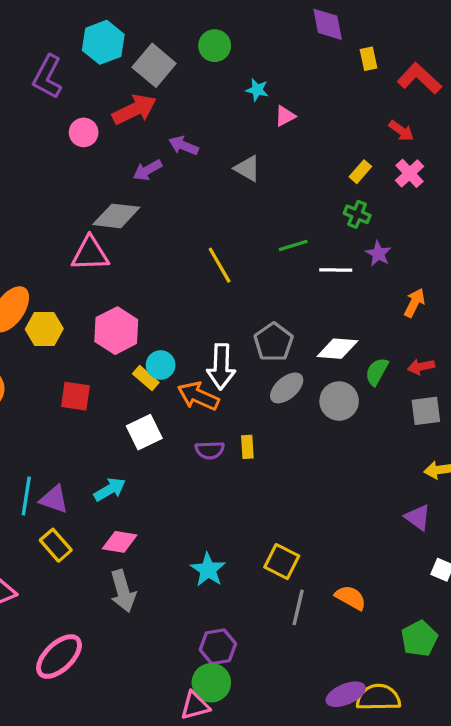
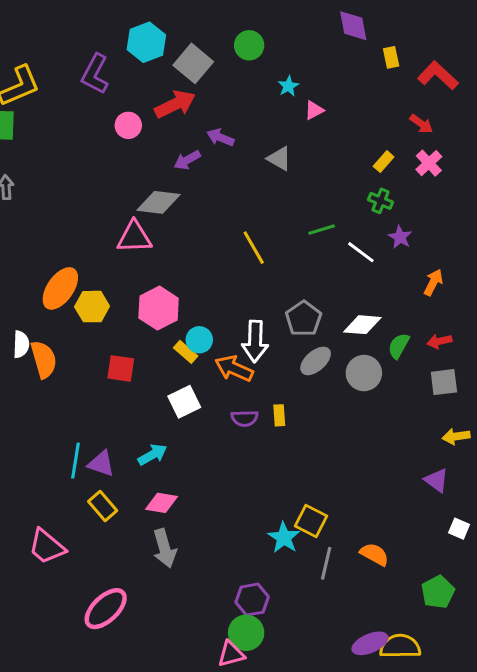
cyan star: (257, 90) -> (288, 86), turned 30
white line: (336, 270) -> (361, 252), turned 36
cyan star: (208, 570) -> (284, 538), moved

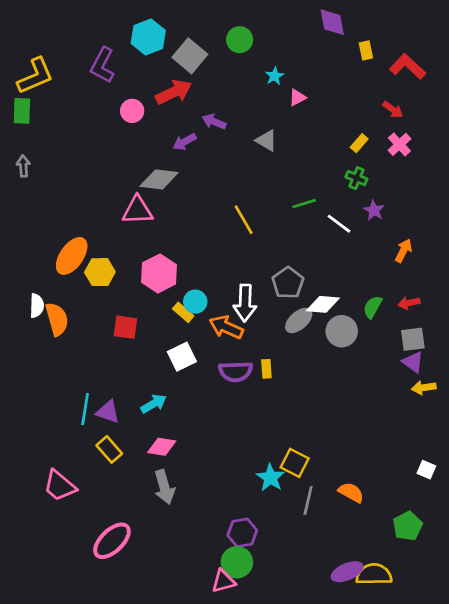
white diamond: (362, 325) -> (323, 304), moved
purple semicircle: (245, 418) -> (236, 371), size x1.4
purple triangle: (436, 480) -> (413, 362), moved

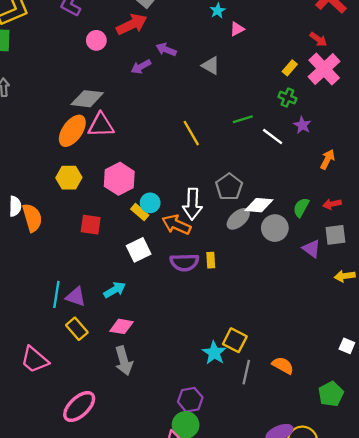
pink cross: (399, 144) -> (324, 69), size x1.6
gray diamond: (159, 179) -> (87, 99), moved
orange ellipse: (72, 256) -> (72, 131), moved
purple triangle: (413, 362) -> (311, 249), moved

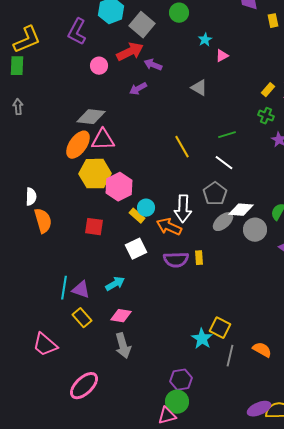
purple arrow: (166, 50) -> (153, 65), moved
white line: (273, 136) -> (224, 163), moved
yellow hexagon: (69, 178) -> (95, 174), moved, size x1.4
white semicircle: (15, 206) -> (31, 197), moved

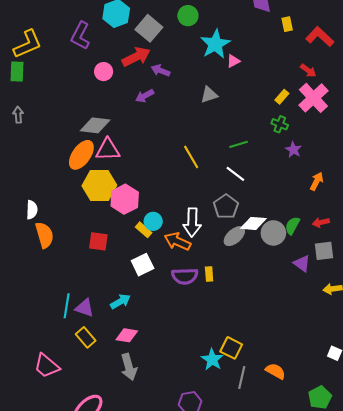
cyan star: (205, 40) -> (215, 44), size x2.0
gray triangle: (199, 88) -> (209, 95), turned -48
gray circle: (255, 230) -> (273, 233), moved

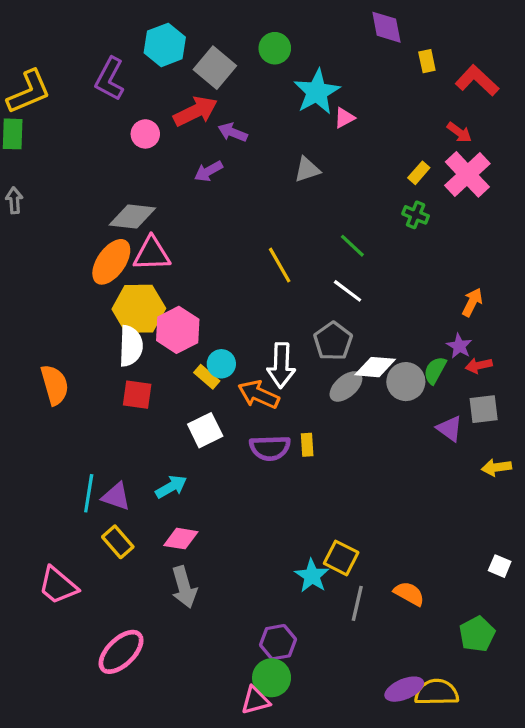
green line: (239, 144) -> (352, 246), turned 60
purple star: (293, 150) -> (459, 346), moved
white semicircle: (32, 210) -> (131, 346), moved, size x1.4

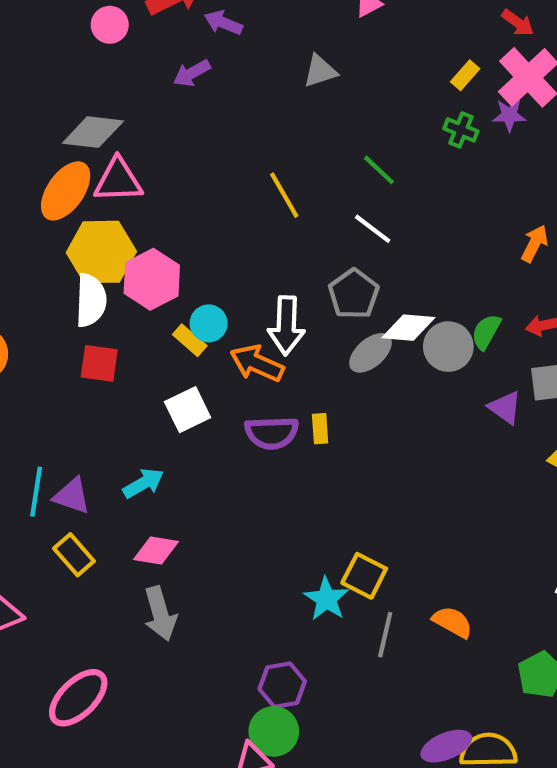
purple star: (459, 346) -> (509, 115), moved, turned -30

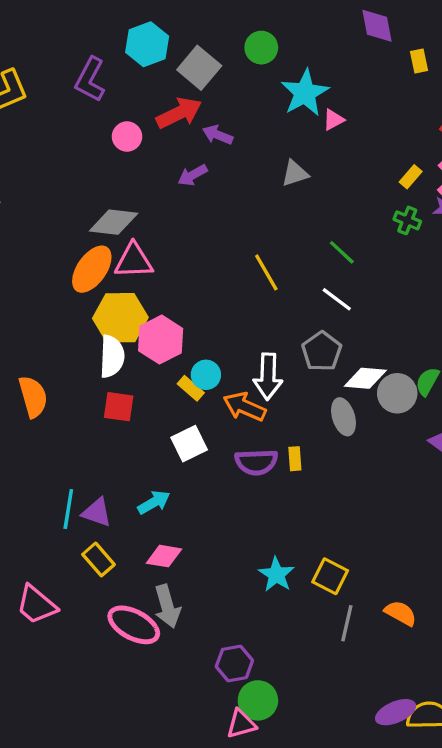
gray ellipse: (371, 353) -> (344, 417), moved, turned -66
cyan star: (326, 599) -> (276, 575), moved
purple hexagon: (282, 685) -> (234, 663), moved
pink ellipse: (78, 698) -> (134, 625), moved, turned 72

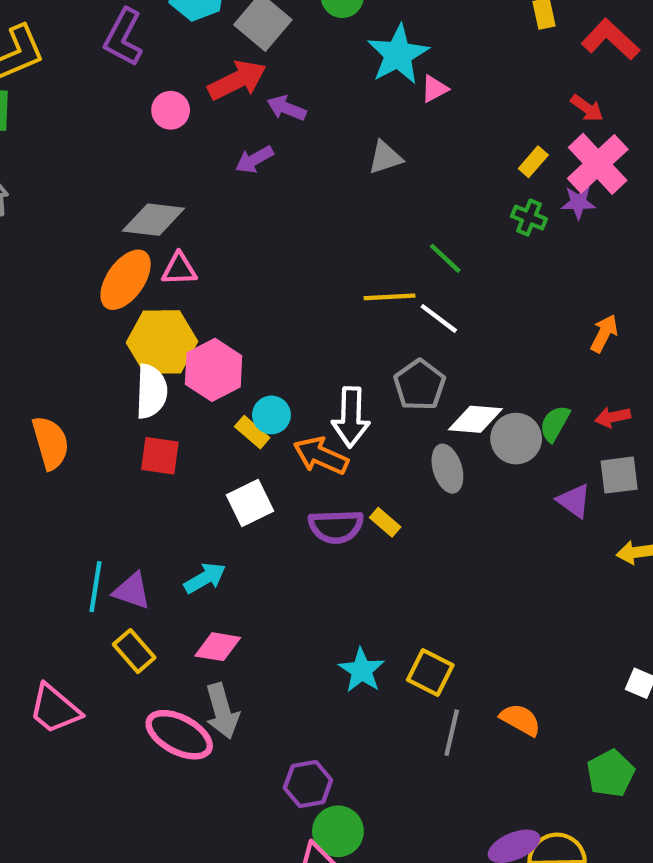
pink triangle: (134, 261) -> (179, 269), size x0.7
yellow line: (266, 272) -> (389, 297), moved, turned -63
yellow rectangle: (295, 459) -> (385, 522), turned -45

